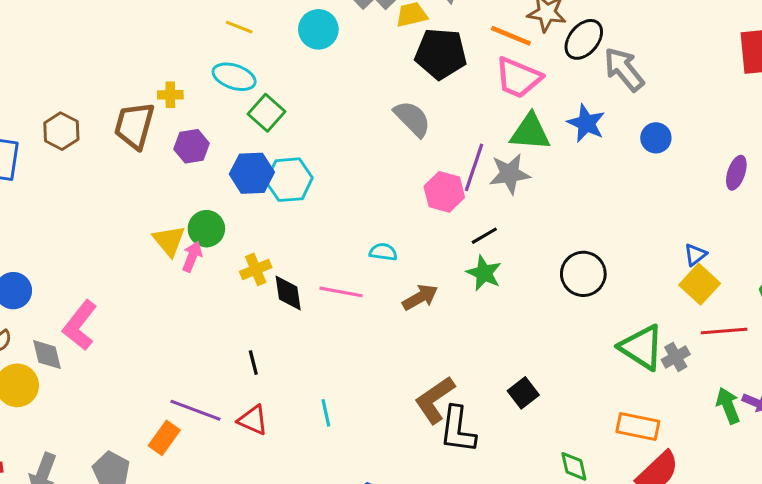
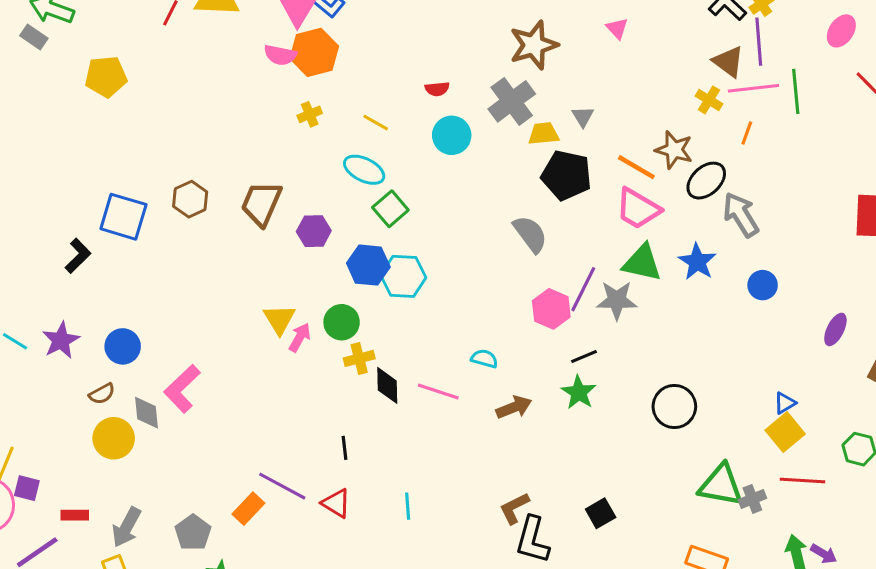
yellow cross: (170, 95) -> (310, 114), moved, turned -30
green circle: (206, 229) -> (342, 322), moved
green triangle: (642, 347) -> (721, 485), turned -30
brown L-shape: (435, 400) -> (514, 508), size x0.7

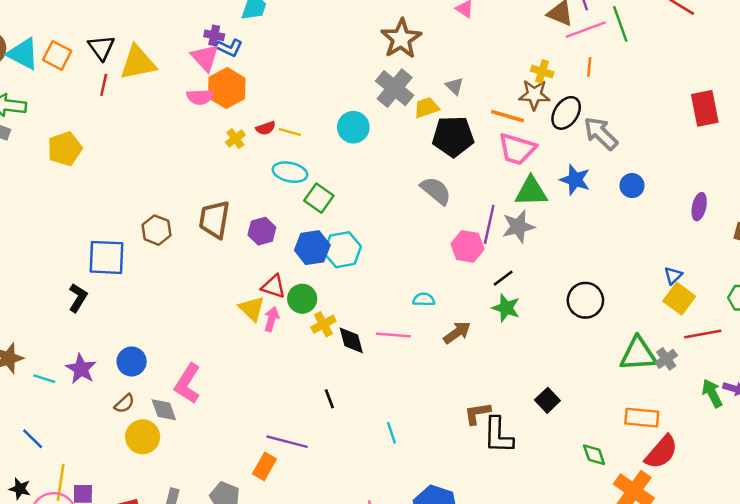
red semicircle: (437, 89) -> (266, 128), moved
yellow cross: (709, 100) -> (542, 71), moved
red triangle: (336, 503) -> (273, 286), moved
brown L-shape: (514, 508) -> (477, 413), turned 32

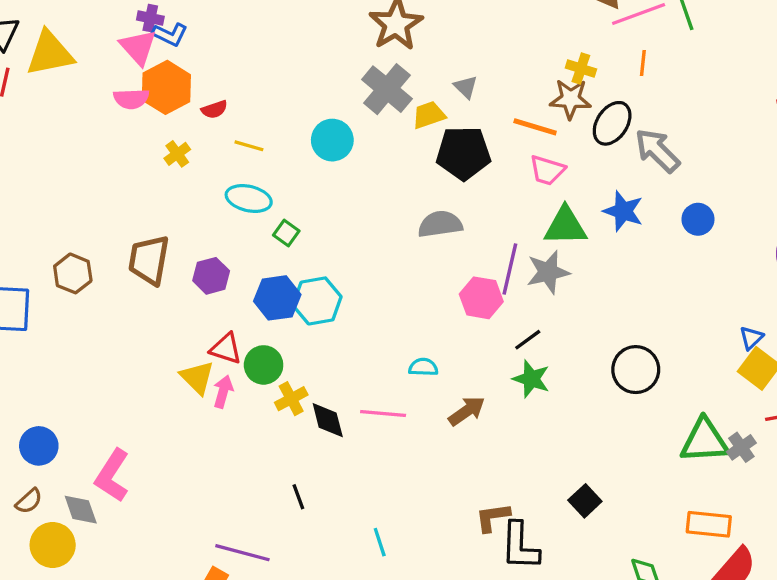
red semicircle: (266, 128) -> (214, 109), moved
pink trapezoid: (517, 149) -> (547, 170), size x0.7
gray semicircle: (436, 191) -> (440, 224), turned -48
green square: (319, 198) -> (286, 233), size x0.7

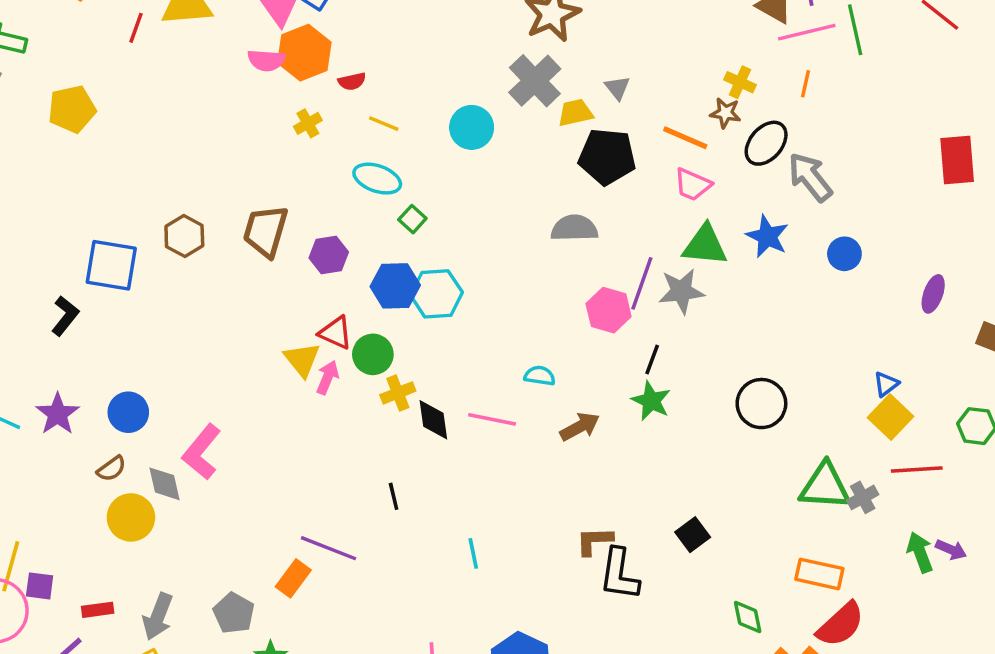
brown star: (570, 99) -> (725, 113), size x0.7
black line: (528, 340) -> (652, 359), turned -40

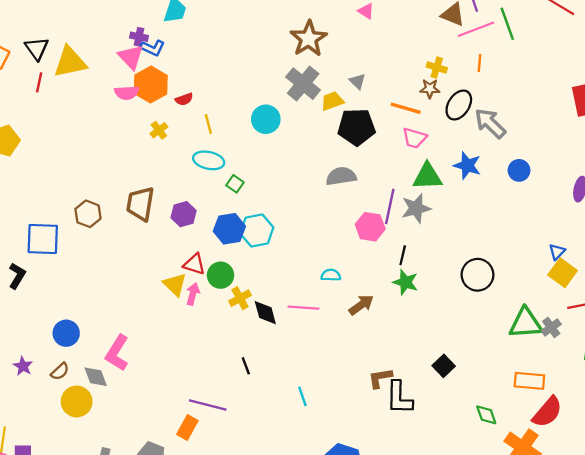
yellow line: (384, 124) -> (208, 124), turned 60
purple star: (58, 414) -> (23, 366), moved, size x0.7

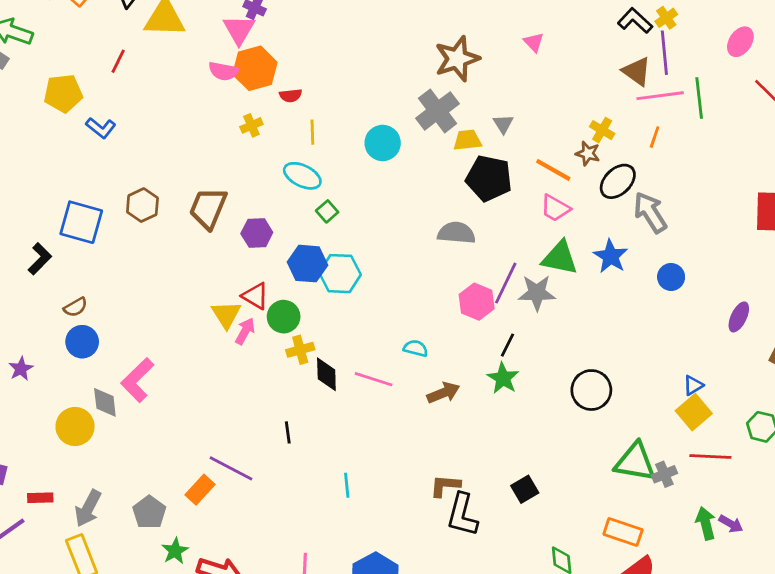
blue L-shape: (153, 48) -> (101, 128), moved
red line: (39, 82) -> (118, 61), moved
brown semicircle: (60, 371) -> (75, 307), moved

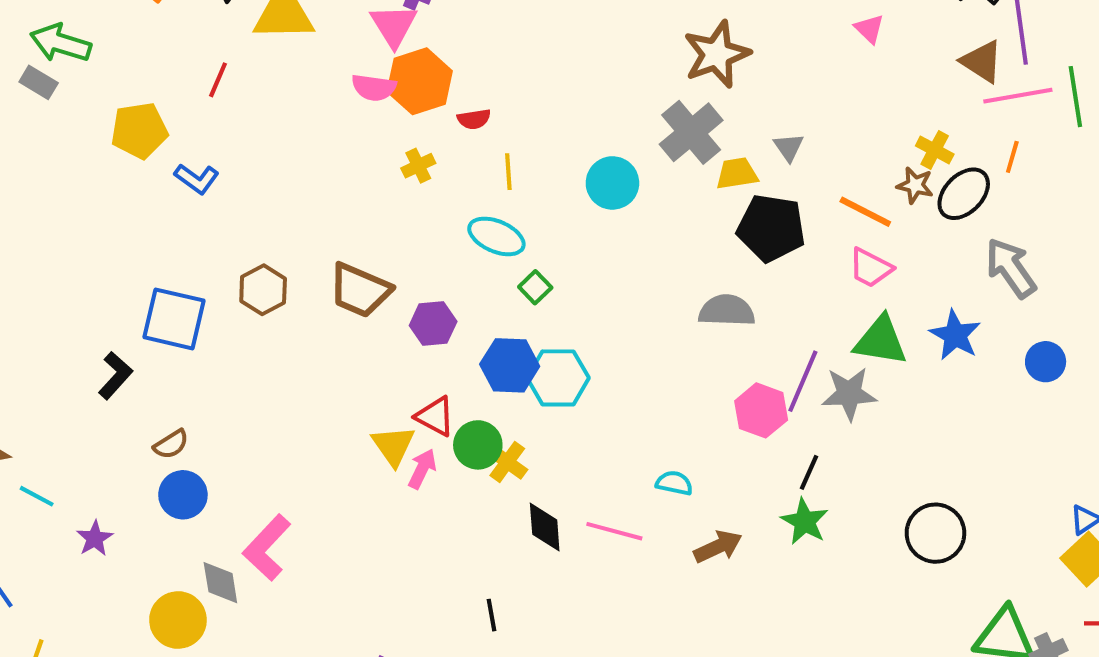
pink triangle: (534, 42) -> (869, 29), moved
black ellipse: (618, 181) -> (964, 194), moved
brown trapezoid: (208, 208) -> (360, 290), turned -87
yellow cross: (300, 350) -> (507, 462), moved, turned -36

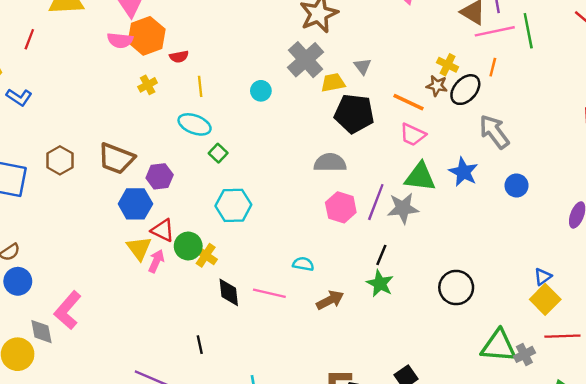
cyan circle: (612, 183) -> (261, 91), size x0.7
blue hexagon: (510, 365) -> (135, 204), moved
pink hexagon: (761, 410) -> (341, 207), moved

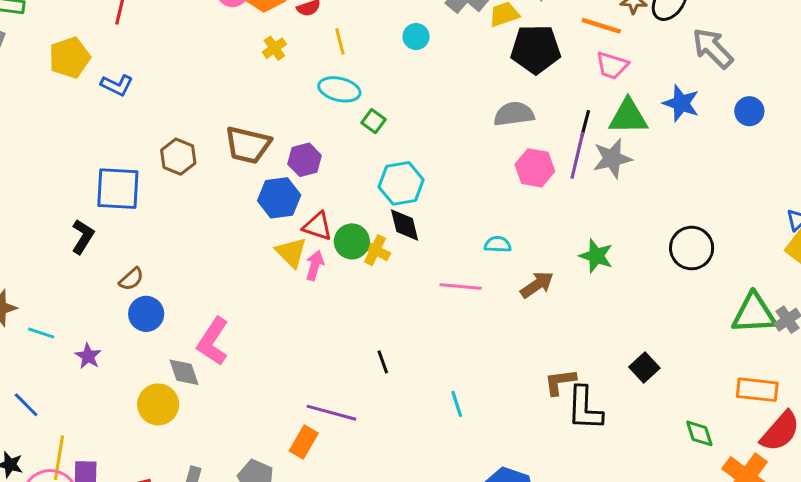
black line: (381, 255) -> (585, 123), moved
black diamond: (229, 292) -> (405, 225), moved

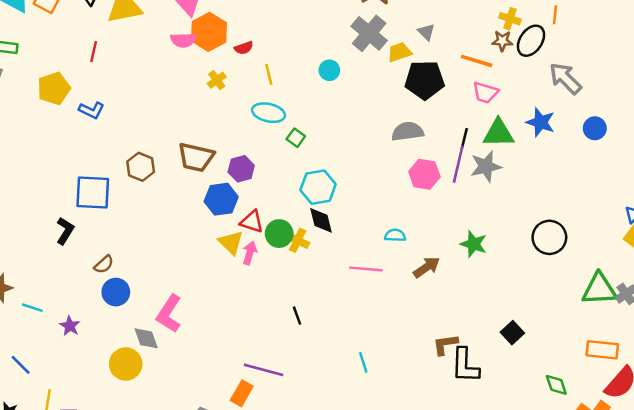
black line: (383, 362) -> (297, 316), moved

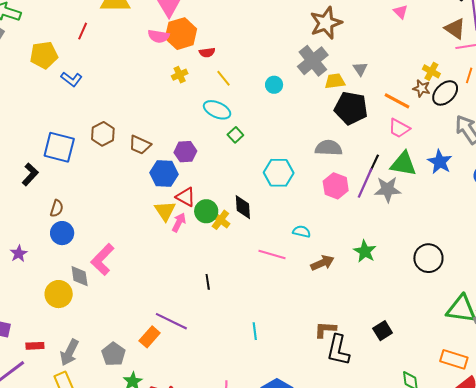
yellow line: (269, 74) -> (223, 78), turned -36
brown trapezoid: (196, 157) -> (140, 145), moved, size x0.7
cyan hexagon: (318, 187) -> (279, 173), moved
brown semicircle: (104, 264) -> (57, 208), turned -42

